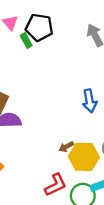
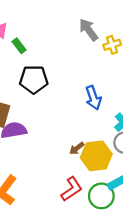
black pentagon: (39, 27) -> (34, 79), moved

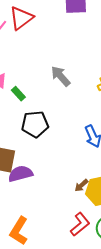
gray arrow: (89, 30) -> (61, 76), moved

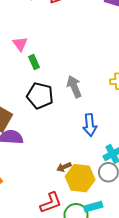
gray arrow: (61, 76) -> (74, 87), moved

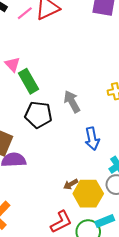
green rectangle: (34, 62) -> (28, 81), size x1.6

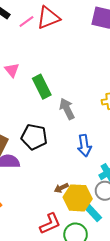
green rectangle: (28, 81) -> (42, 87), moved
black pentagon: (38, 115) -> (34, 137), moved
cyan rectangle: (105, 221) -> (93, 213), moved, turned 66

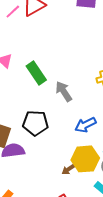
blue arrow: (84, 146) -> (85, 125), turned 80
yellow hexagon: (78, 198) -> (85, 159), moved

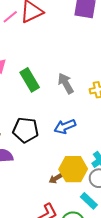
gray arrow: (64, 91) -> (66, 83), moved
blue arrow: (85, 125) -> (65, 127), moved

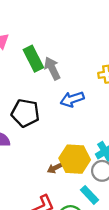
gray arrow: (66, 83) -> (52, 68), moved
blue arrow: (65, 127) -> (72, 99), moved

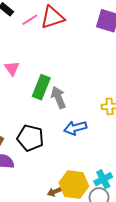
green rectangle: (33, 59) -> (41, 87), turned 45

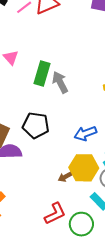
blue arrow: (75, 128) -> (85, 133), moved

